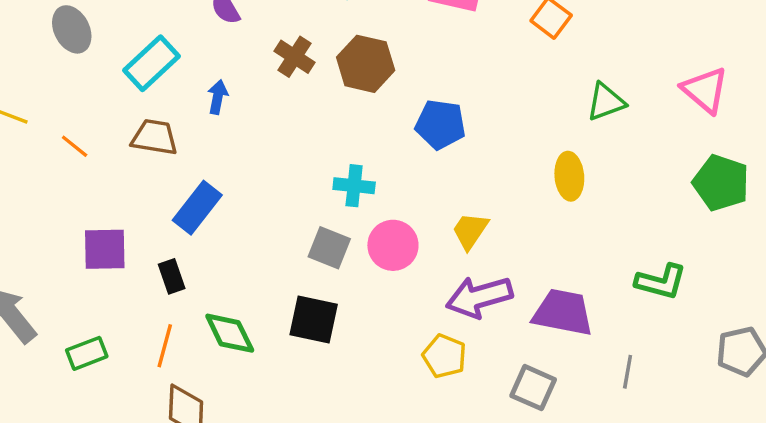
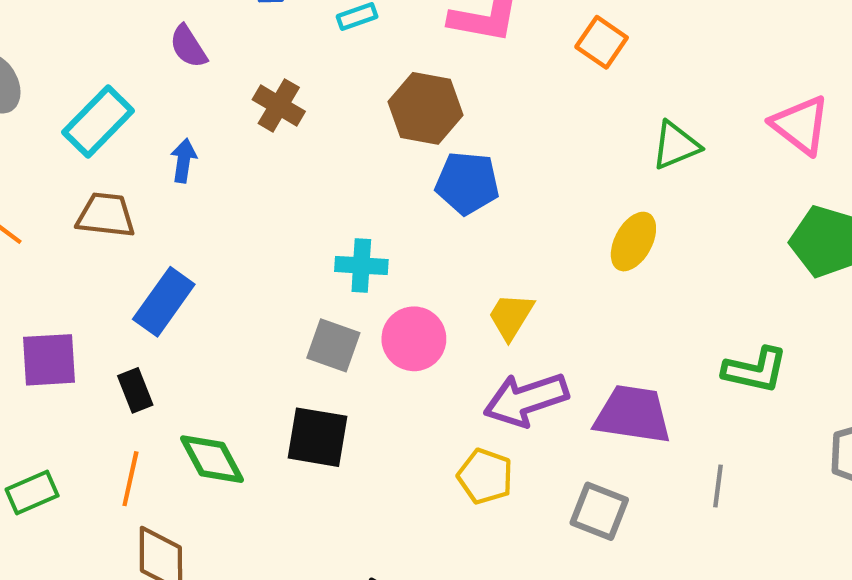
brown hexagon: (366, 64) -> (426, 108), moved
yellow ellipse: (569, 176) -> (633, 242), turned 36

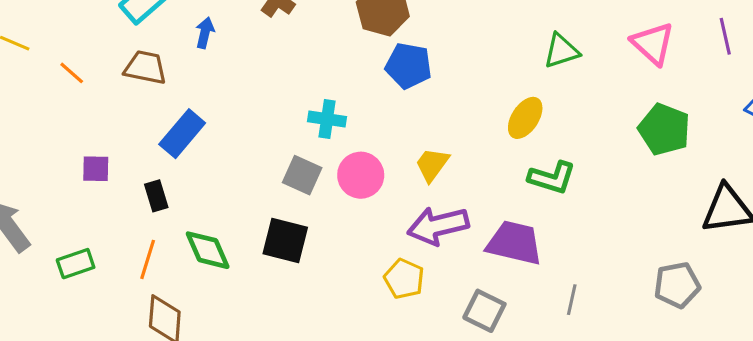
purple square: (49, 360) -> (96, 169), size x0.7
green L-shape: (755, 370) -> (552, 178), moved

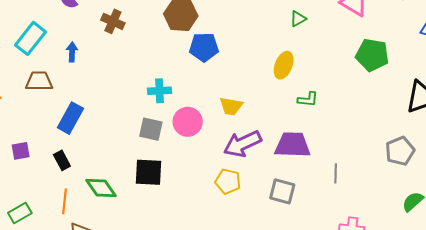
green triangle: (561, 51) -> (298, 19), size x0.7
yellow trapezoid: (432, 165) -> (231, 106), turned -105
green L-shape: (552, 178) -> (308, 99), size x0.7

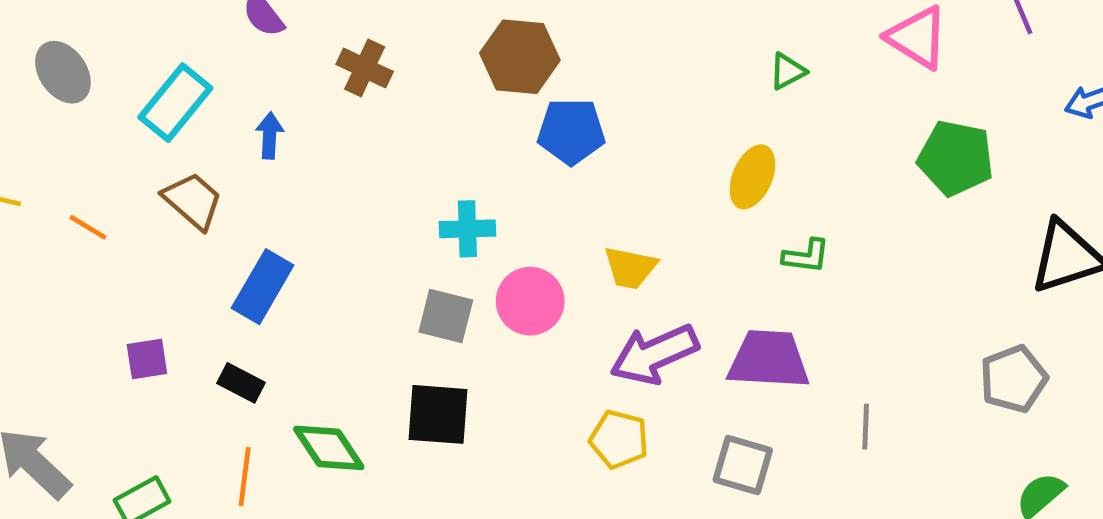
brown trapezoid: (39, 81) -> (193, 201), turned 40
black rectangle: (62, 160) -> (241, 383), turned -36

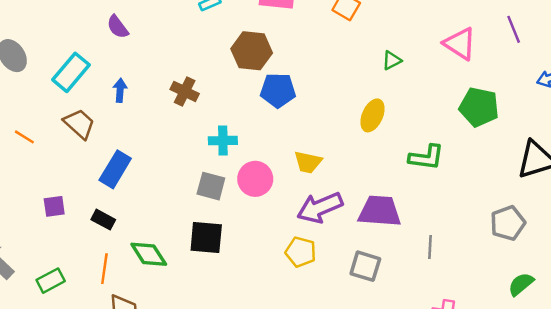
brown cross: (365, 68) -> (185, 91), moved
green L-shape: (806, 256) -> (426, 157), moved, size x1.4

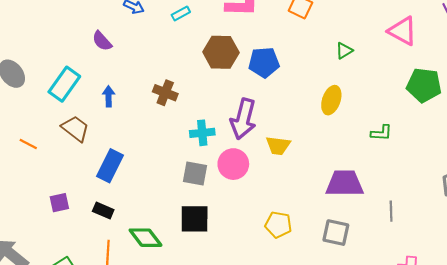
blue pentagon: (278, 90) -> (264, 62), moved
green L-shape: (426, 157) -> (381, 133), size x0.7
purple arrow: (320, 208) -> (243, 119), moved, turned -48

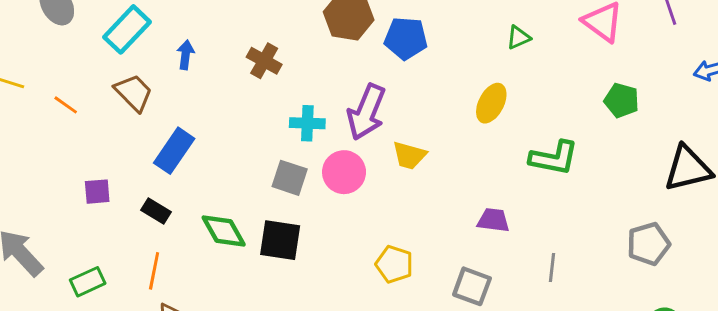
green pentagon: (424, 85) -> (622, 100), size x0.7
green L-shape: (381, 133) -> (554, 158), size x1.6
purple trapezoid: (344, 183) -> (493, 220), size x0.6
green diamond: (146, 238) -> (224, 231), moved

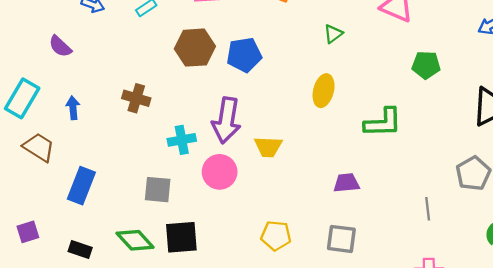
gray square: (290, 178) -> (158, 190), moved
black rectangle: (156, 211) -> (80, 250), moved
gray line: (552, 267) -> (428, 209), moved

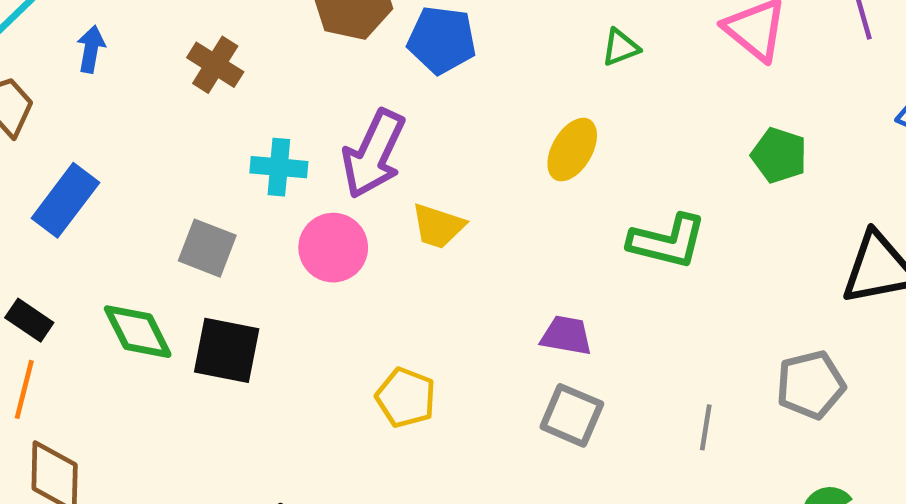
gray square: (341, 239) -> (572, 415), moved

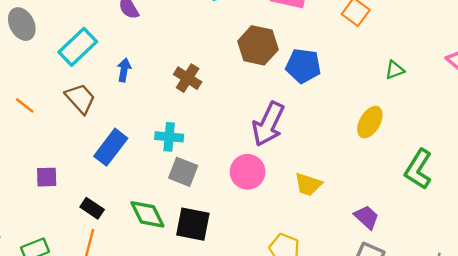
cyan cross: (279, 167) -> (169, 137), moved
yellow trapezoid: (438, 226) -> (308, 184), moved
green L-shape: (667, 241) -> (418, 169), turned 108
purple trapezoid: (566, 335) -> (367, 217), turned 32

